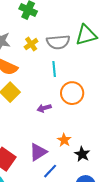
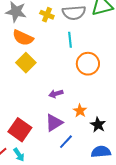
yellow cross: (31, 44) -> (47, 15), turned -32
purple arrow: (44, 108) -> (56, 94), moved

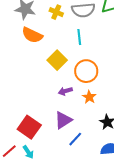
yellow square: (26, 63) -> (57, 60), moved
orange circle: (88, 64) -> (86, 71), moved
orange star: (80, 111) -> (89, 97), moved

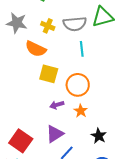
orange semicircle: (32, 35) -> (36, 49), moved
cyan line: (79, 37) -> (82, 49), moved
yellow square: (57, 60) -> (49, 74), turned -30

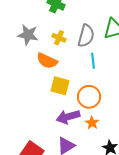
gray semicircle: (75, 24) -> (86, 36), turned -70
purple arrow: (57, 105) -> (68, 117), size x1.6

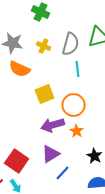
orange semicircle: (47, 61) -> (20, 69), moved
yellow square: (60, 86) -> (45, 94), turned -36

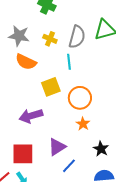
cyan line: (78, 69) -> (69, 62), moved
purple arrow: (53, 125) -> (31, 116), moved
red square: (17, 161) -> (23, 154), turned -35

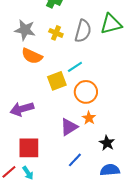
cyan line: (69, 62) -> (75, 67), moved, turned 63
purple arrow: (31, 116) -> (22, 109), moved
purple triangle: (57, 147) -> (69, 127), moved

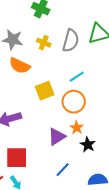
cyan line: (75, 67) -> (77, 77), moved
black star: (107, 143) -> (88, 145), moved

